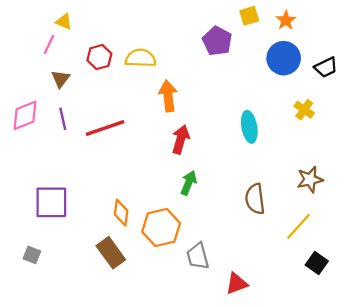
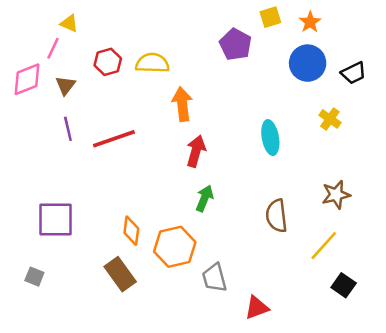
pink diamond: (25, 115) -> (27, 79), moved

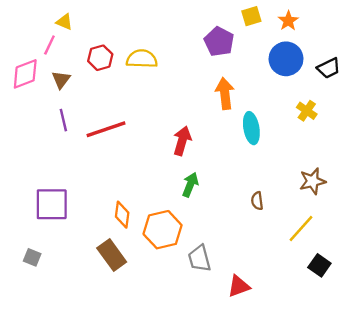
orange arrow: (182, 104) -> (225, 93), moved
brown semicircle: (277, 216) -> (257, 201), size x0.6

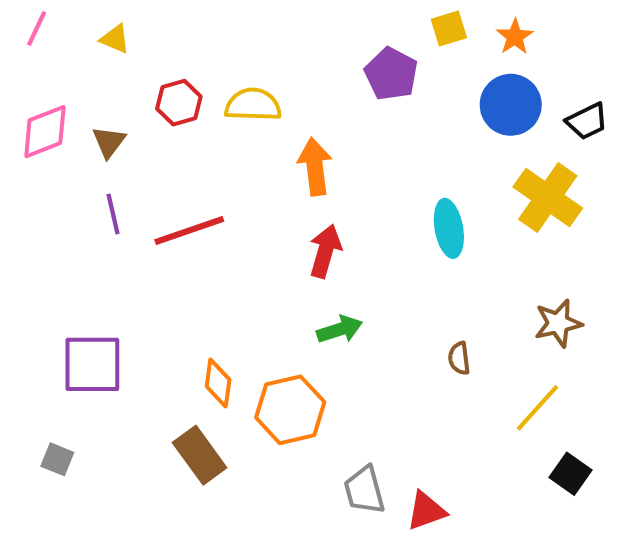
pink line: (49, 45) -> (37, 29), moved
orange arrow: (225, 93) -> (315, 167), moved
yellow cross: (307, 111) -> (548, 198), size x1.8
green arrow: (190, 185) -> (340, 329), turned 50
gray trapezoid: (199, 258) -> (364, 490), moved

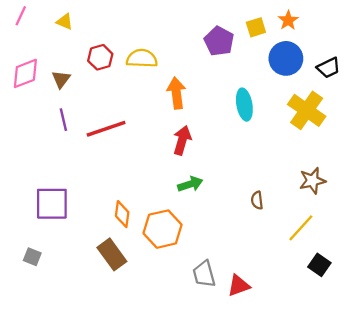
yellow square: (449, 29) -> (256, 27), moved
cyan ellipse: (449, 228) -> (244, 105), moved

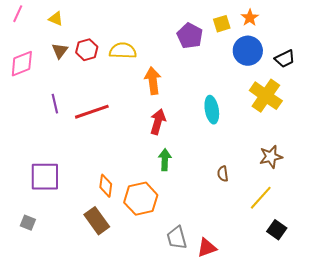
brown triangle: (61, 79) -> (60, 51), moved
cyan ellipse: (244, 105) -> (212, 110), moved
green arrow: (190, 184) -> (165, 160), turned -70

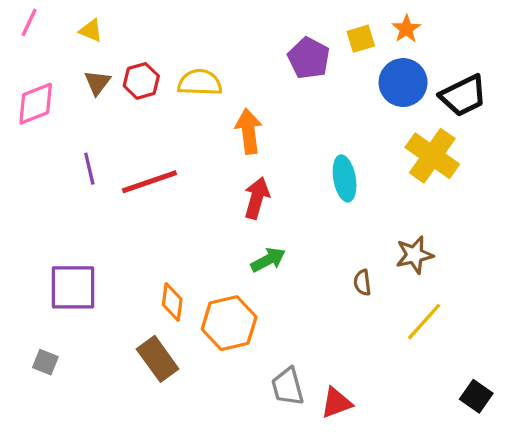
black trapezoid: (285, 59) -> (463, 96), size x1.4
brown star: (271, 157) -> (414, 255), moved
green arrow: (165, 160) -> (268, 260), turned 60
black square: (277, 230) -> (476, 396), moved

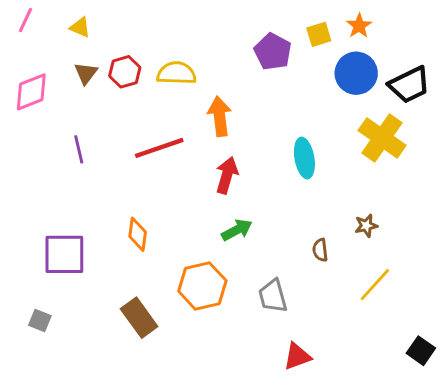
red line: (149, 182) -> (159, 148), moved
brown star: (414, 255) -> (366, 226), size x0.7
orange diamond: (172, 302) -> (138, 234), moved
gray trapezoid: (288, 387) -> (273, 296), moved

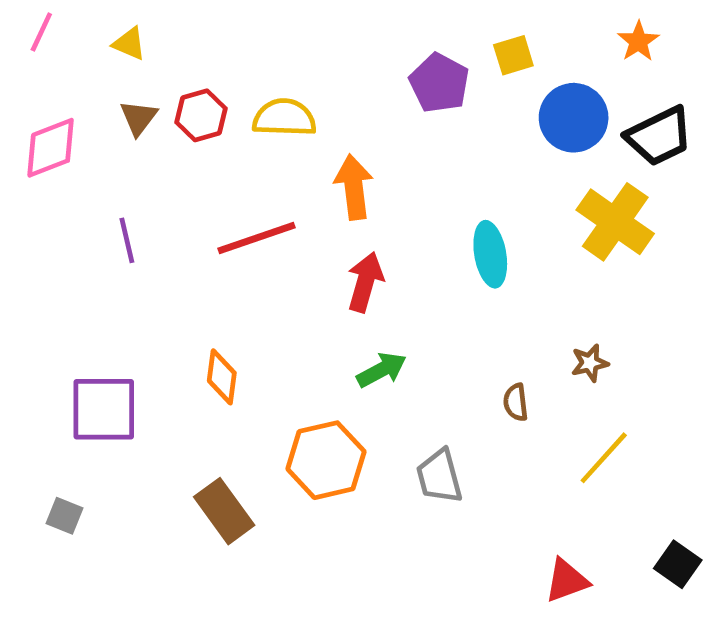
orange star: (359, 26) -> (638, 41), moved
red triangle: (297, 356) -> (567, 581), moved

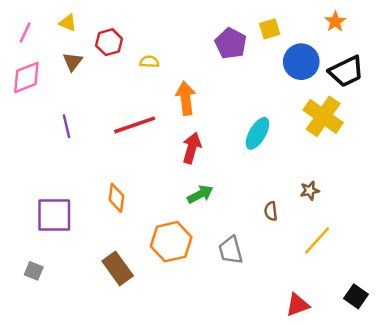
pink line: (41, 32) -> (25, 32), moved
red hexagon: (201, 115) -> (109, 42), moved
yellow semicircle: (284, 118) -> (149, 62), size x0.6
cyan ellipse: (490, 254) -> (257, 133), turned 40

